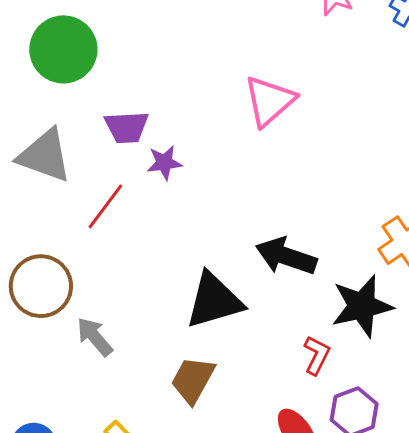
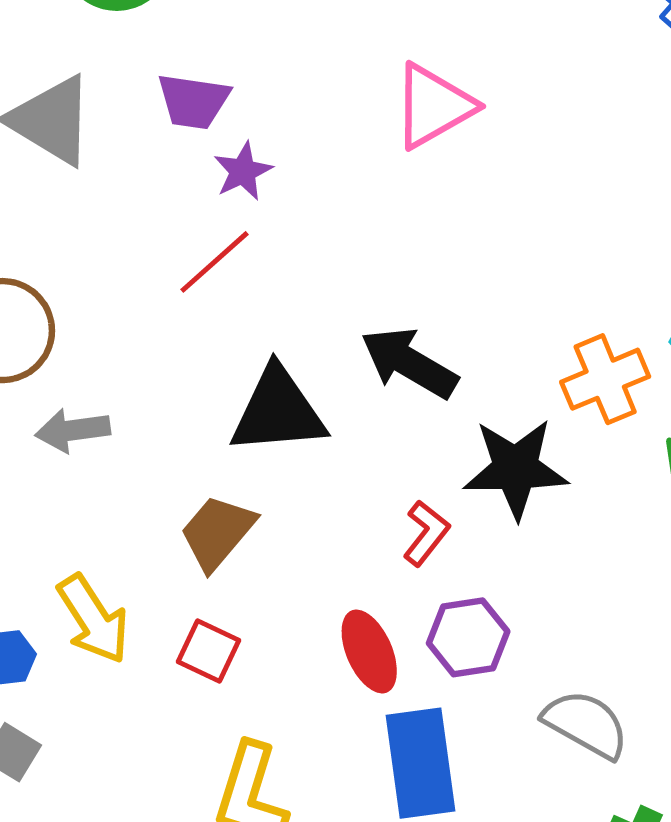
purple star: (164, 163) -> (243, 171), turned -30
red line: (105, 206) -> (215, 262), moved
gray arrow: (95, 337) -> (73, 430), turned -69

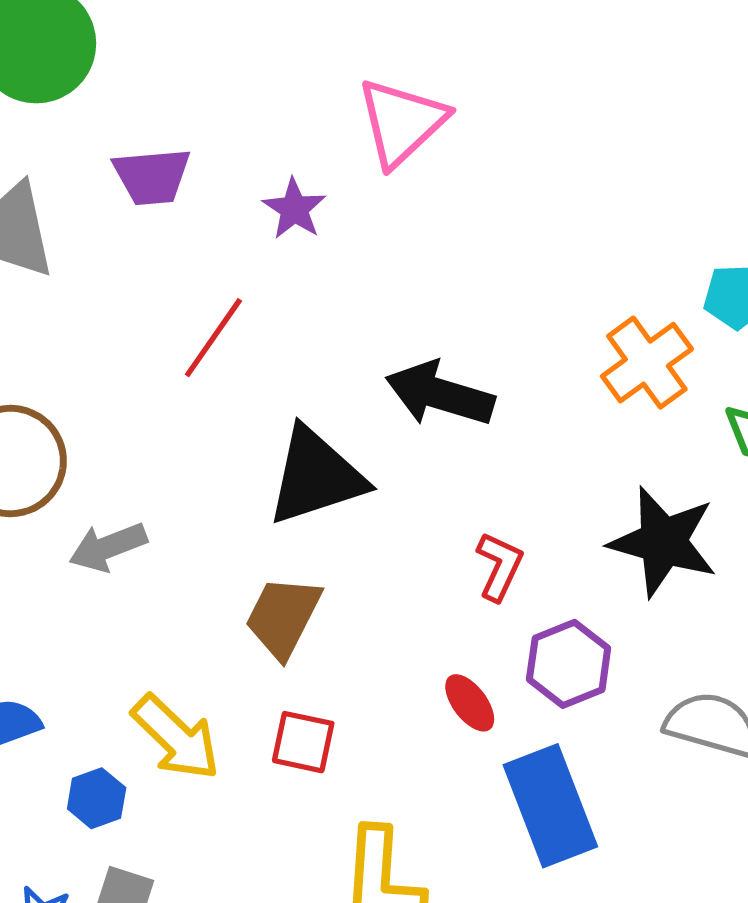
purple star: (243, 171) -> (294, 209), moved
black star: (516, 469) -> (663, 542), moved, turned 30
red ellipse: (369, 651) -> (470, 703), size x0.7

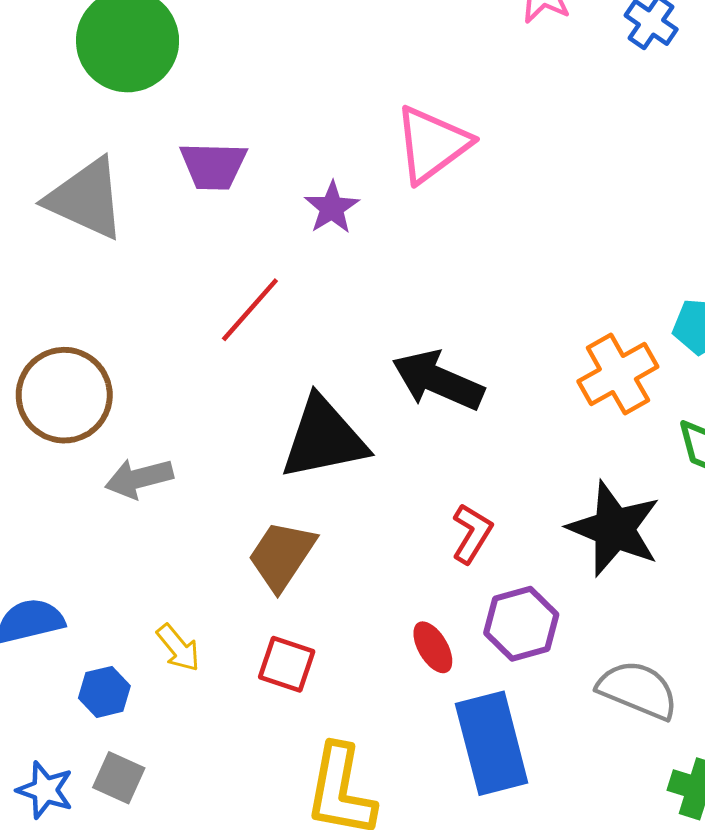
yellow arrow: (176, 737) -> (178, 648), size x0.6

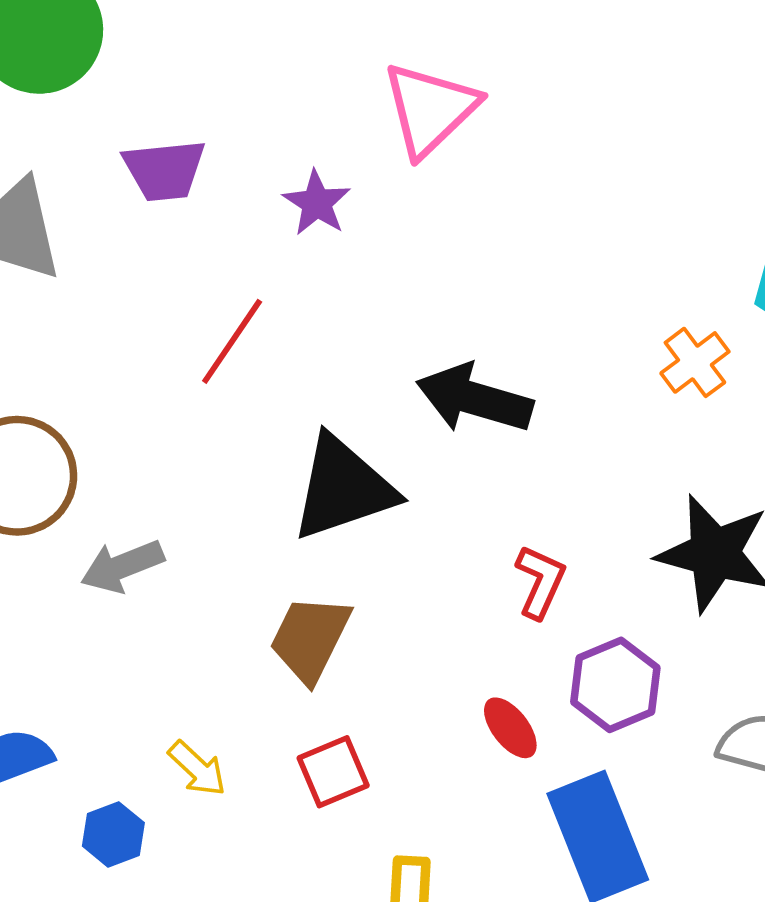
orange cross: (618, 374) -> (695, 362), size x0.7
red square: (287, 664) -> (333, 772), turned -34

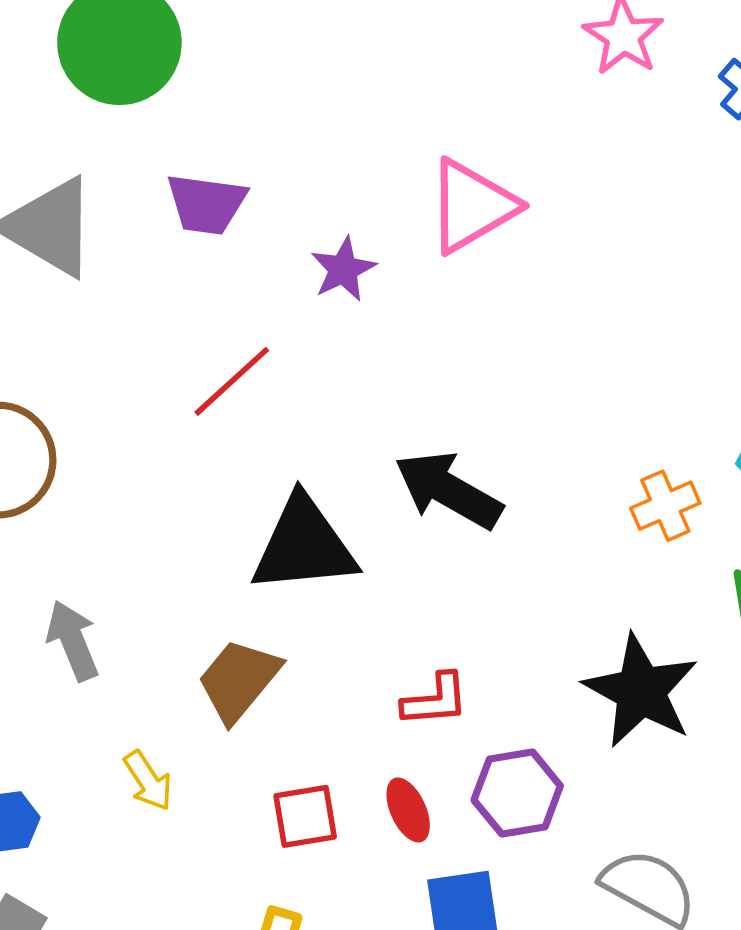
gray arrow: (122, 566) -> (73, 641), moved, turned 76
red L-shape: (540, 582) -> (435, 700), moved, turned 48
yellow arrow: (197, 769) -> (148, 781), moved
red square: (333, 772) -> (305, 816), moved

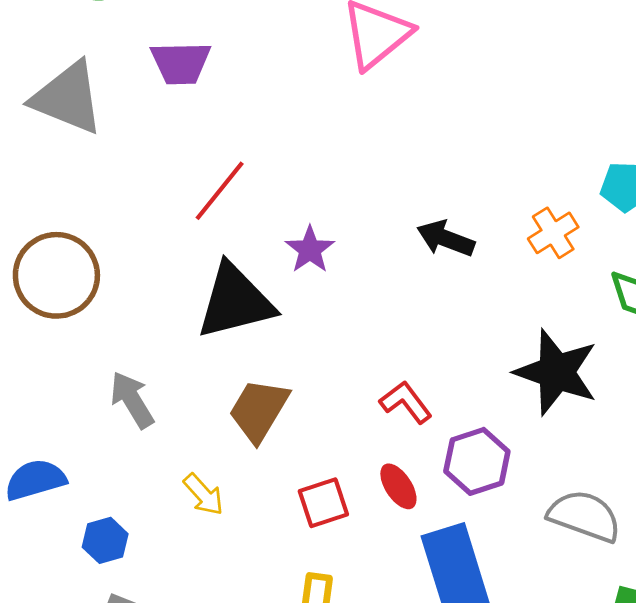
purple star: (343, 269) -> (310, 250), moved
black arrow: (448, 490) -> (446, 239), moved, size x0.7
black triangle: (304, 545) -> (235, 301), moved
red L-shape: (435, 700) -> (406, 402), turned -114

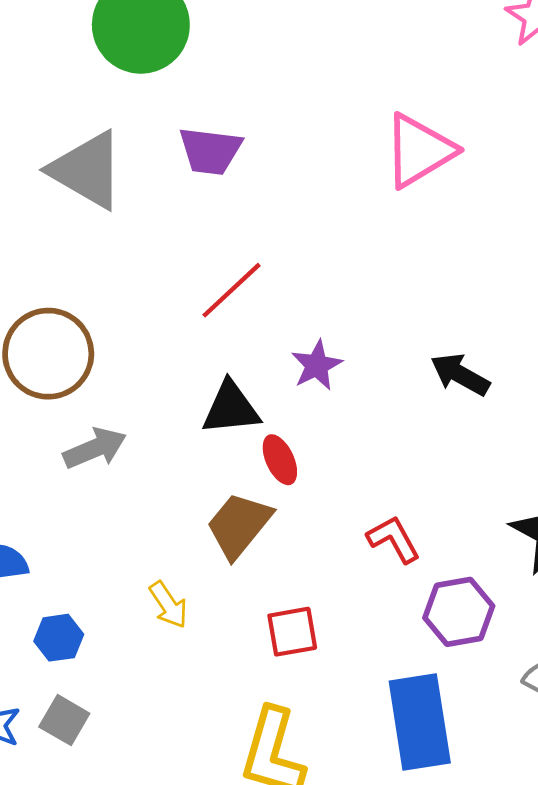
black triangle: (235, 301) -> (231, 408), size x0.7
gray arrow: (132, 400) -> (95, 448), moved, turned 90
red ellipse: (398, 486) -> (280, 460), moved

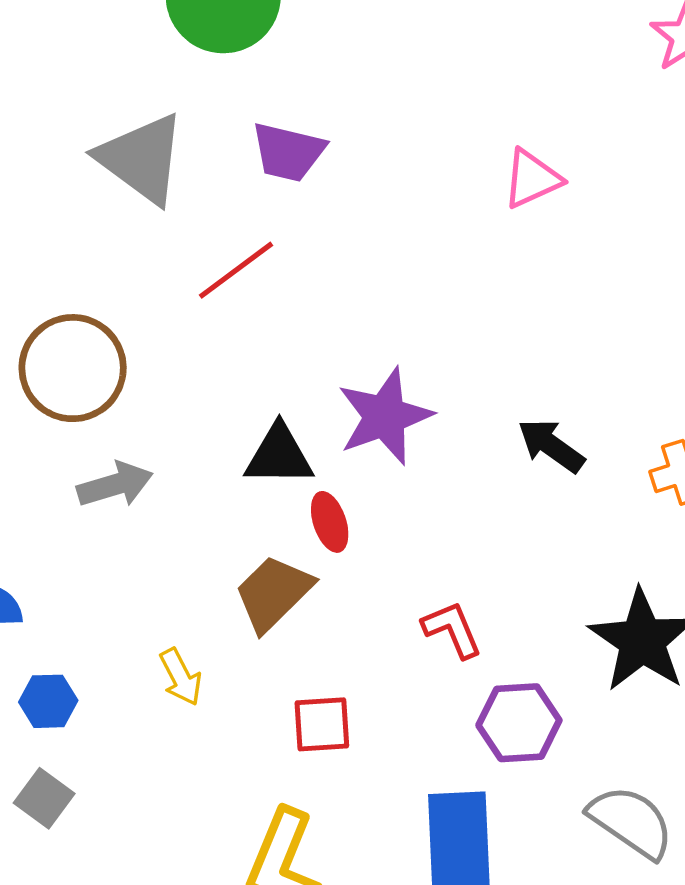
pink triangle: (419, 151) -> (532, 179), size x0.7
red line: (232, 290) -> (236, 270), moved
purple star: (317, 365) -> (385, 416), size x1.6

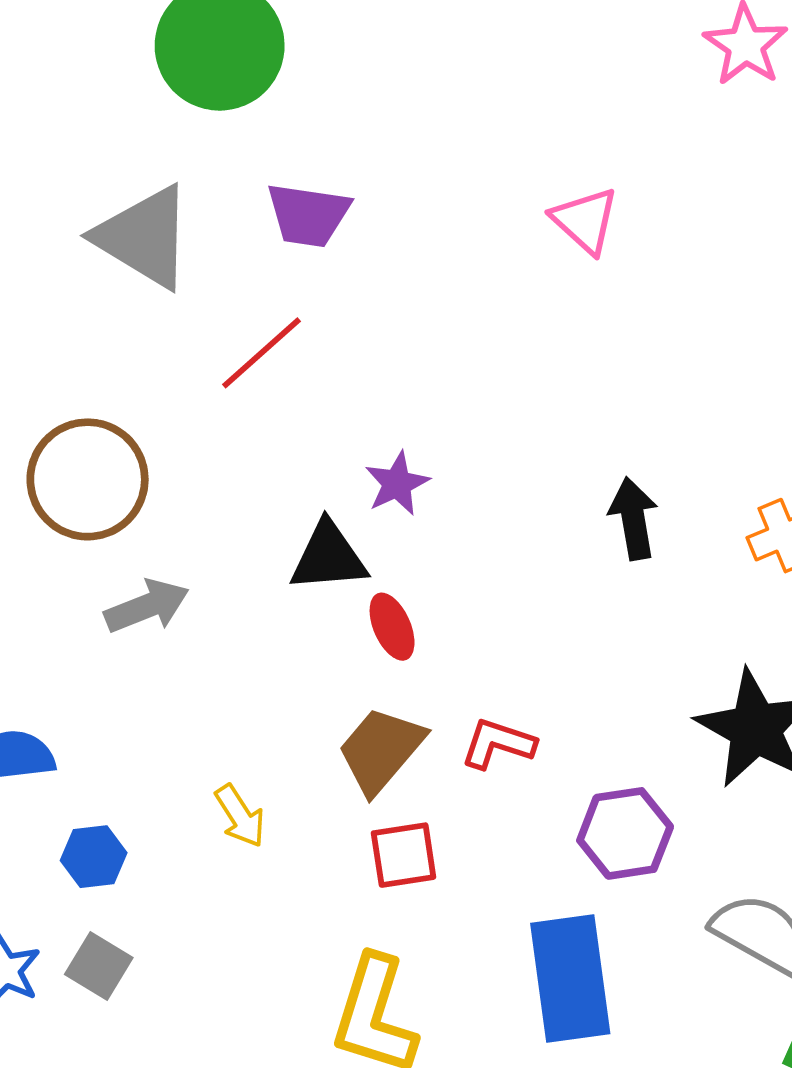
pink triangle: (532, 179) -> (585, 220), turned -48
purple star: (385, 416) -> (397, 484), moved, size x0.6
black arrow: (551, 446) -> (633, 519), turned 50
brown trapezoid: (273, 593) -> (381, 750), moved
red L-shape: (452, 630) -> (498, 744), moved, turned -44

